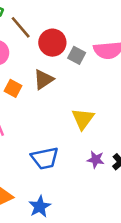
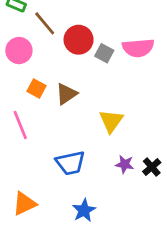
brown triangle: (44, 79) -> (66, 94), moved
blue star: (40, 207) -> (84, 210), moved

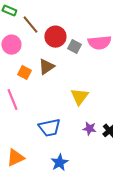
brown triangle: (66, 94) -> (46, 67), moved

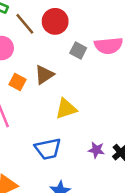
red circle: (55, 37) -> (55, 21), moved
yellow triangle: (79, 97) -> (66, 109), moved, turned 36

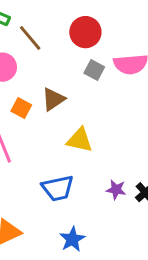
red circle: (55, 21) -> (85, 32), moved
yellow triangle: (66, 109) -> (80, 140), turned 30

